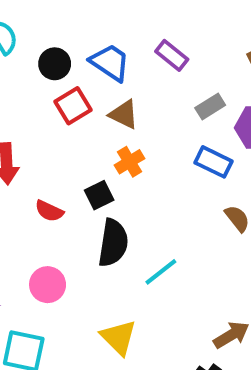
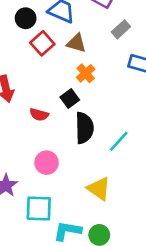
gray rectangle: (210, 106) -> (121, 29), moved

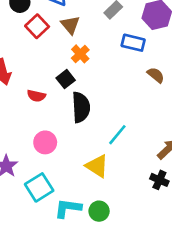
brown triangle: (76, 43) -> (70, 25), turned 36
cyan line: (119, 141) -> (117, 135), moved
cyan square: (39, 209) -> (39, 187), turned -32

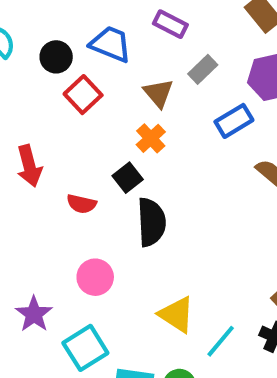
brown triangle: (70, 25) -> (158, 93), moved
blue rectangle: (133, 43) -> (234, 121), turned -45
cyan line: (117, 135) -> (221, 341), moved

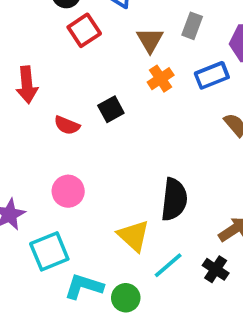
gray rectangle: (203, 69) -> (192, 26), turned -35
orange cross: (151, 138) -> (161, 79), moved
black semicircle: (151, 222) -> (174, 199), moved

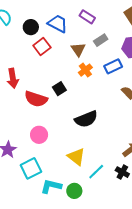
gray rectangle: (192, 26) -> (101, 40), turned 40
red semicircle: (67, 125) -> (36, 99), size x1.6
black semicircle: (174, 199) -> (86, 119), moved, turned 65

